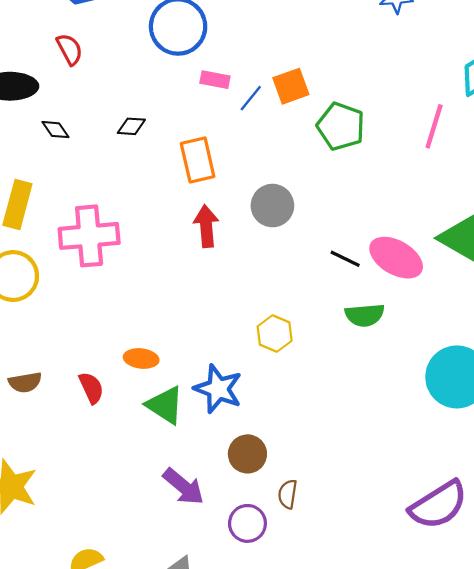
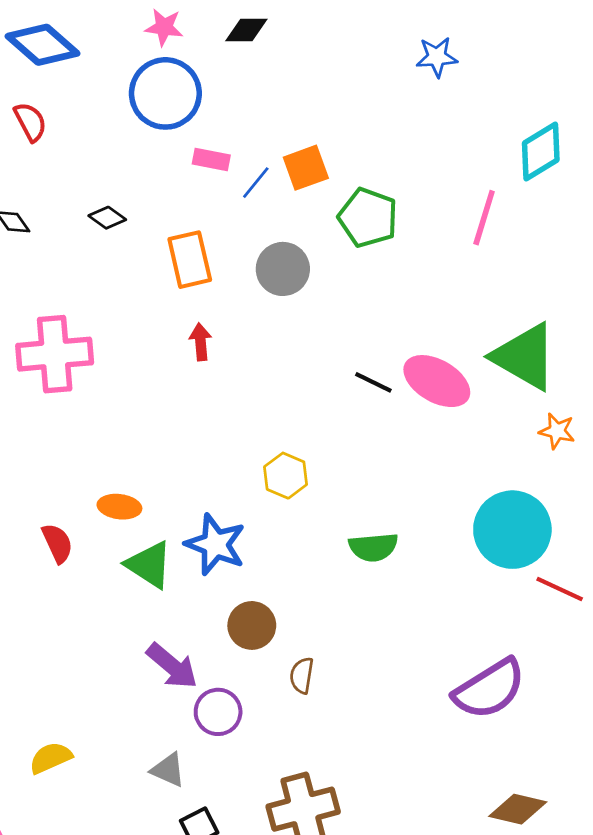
black diamond: (131, 126) -> (107, 218), turned 32
gray circle: (272, 206) -> (283, 269), moved
red arrow: (206, 226) -> (200, 342), size x0.7
green semicircle: (365, 315) -> (373, 547), moved
purple circle: (247, 523) -> (218, 712), moved

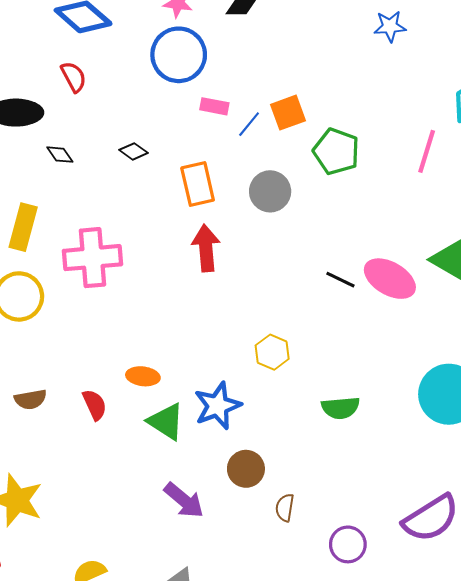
red arrow: (200, 342) -> (206, 248), size x1.6
blue star: (215, 544) -> (218, 406), turned 30
purple circle: (218, 712) -> (348, 544), moved

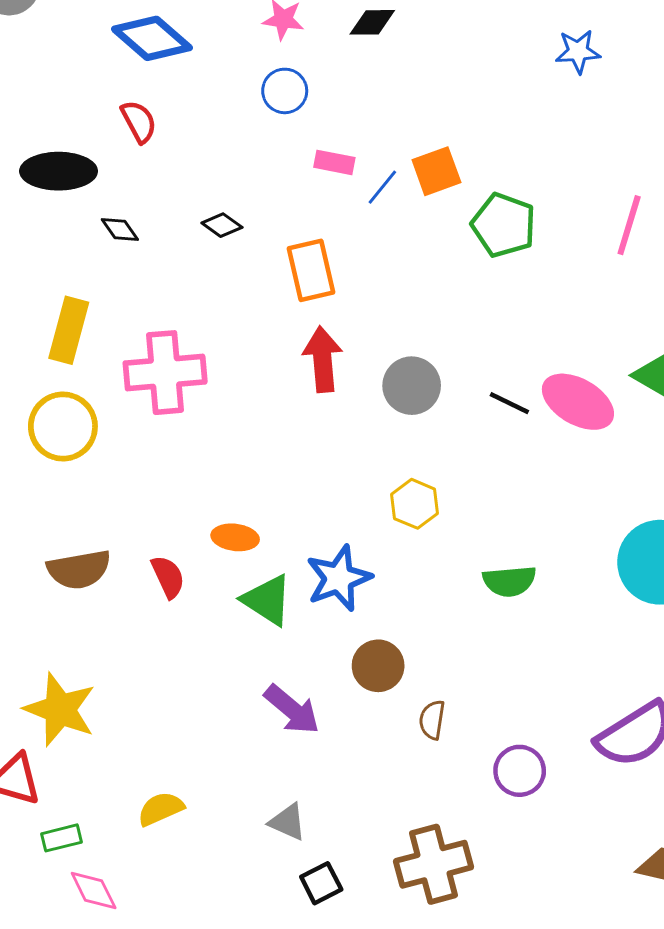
blue circle: (179, 55) -> (285, 91), size x0.6
gray circle: (270, 191) -> (412, 386), moved
brown semicircle: (31, 399) -> (79, 569), size x1.4

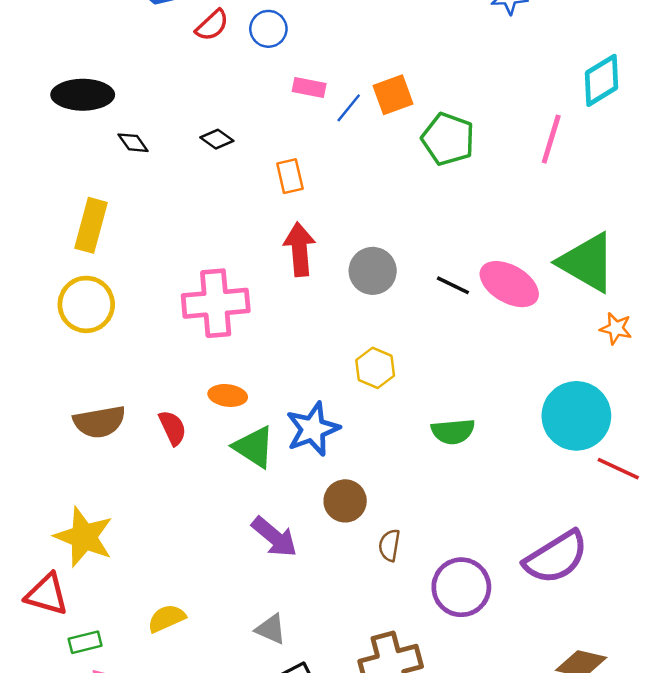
red semicircle: (139, 122) -> (212, 25), moved, turned 75
orange rectangle: (311, 270) -> (290, 176), size x0.7
pink cross: (165, 373) -> (216, 303), moved
purple circle: (520, 771) -> (461, 587), size x1.4

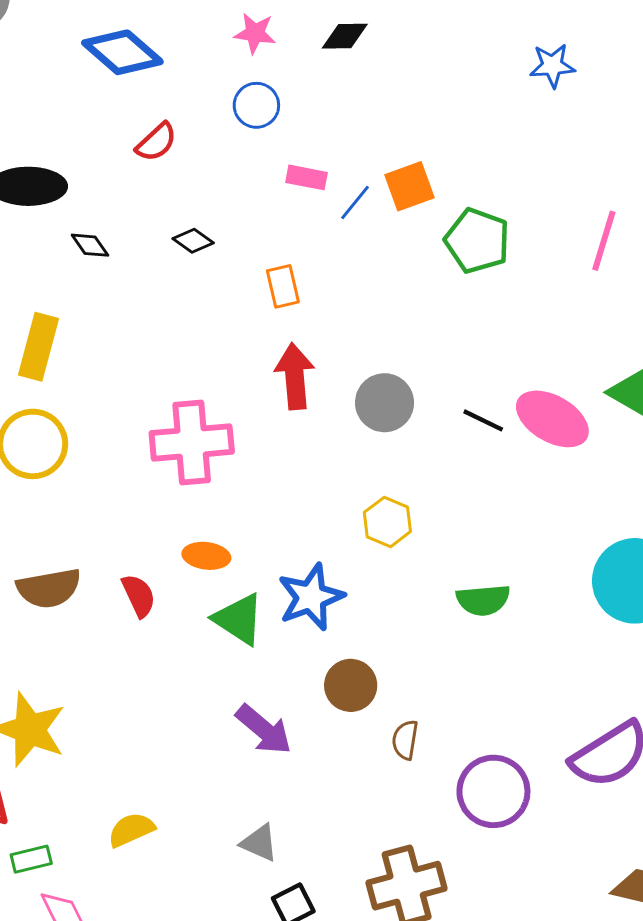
red semicircle: (212, 25) -> (156, 142), moved

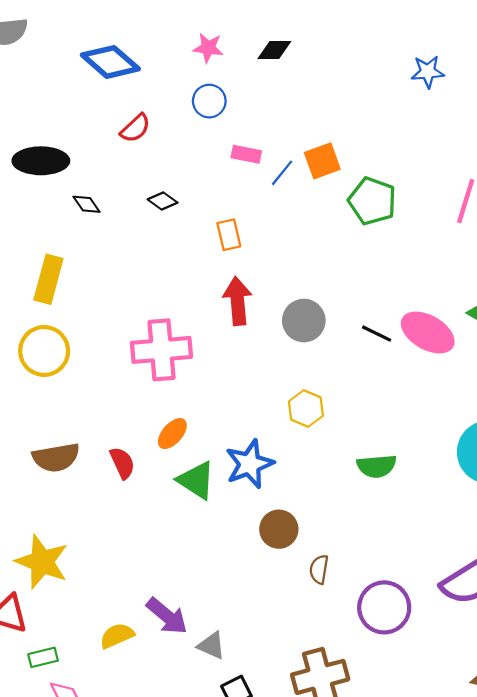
orange ellipse: (206, 556) -> (172, 434), turned -56
purple arrow: (264, 730) -> (167, 616), moved

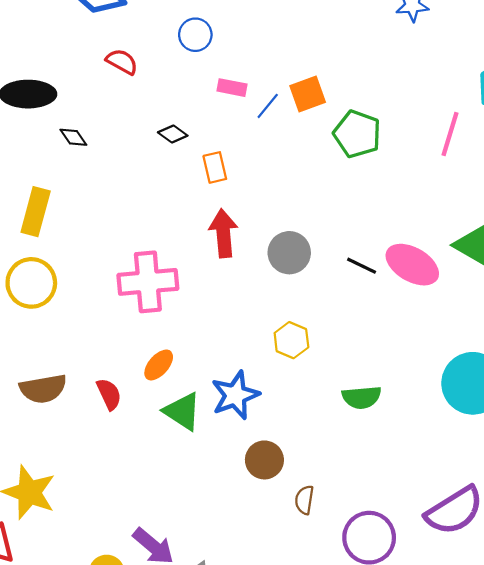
red semicircle: (135, 128) -> (122, 62), turned -108
black diamond: (163, 201) -> (173, 134), moved

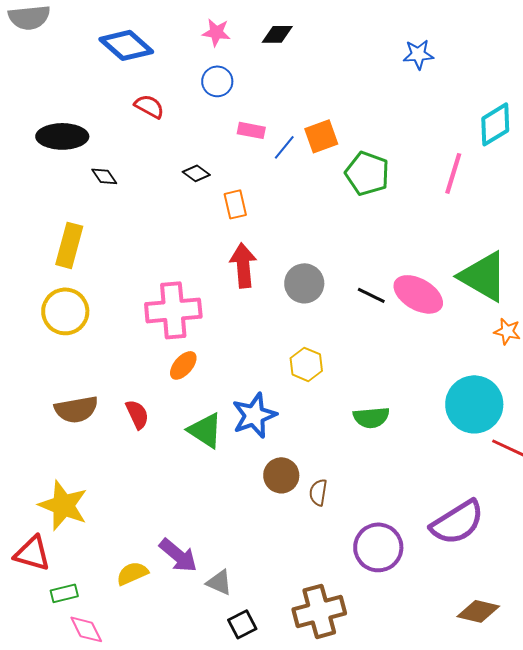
orange ellipse: (159, 365) -> (183, 365), moved
brown semicircle: (304, 500) -> (318, 492), moved

